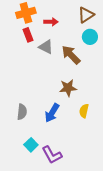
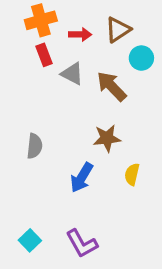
brown triangle: (86, 15) -> (118, 30), moved
gray semicircle: (22, 112) -> (35, 146), moved
cyan square: (31, 145) -> (30, 240), moved

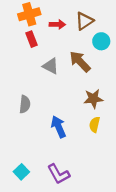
gray triangle: (72, 74) -> (51, 66), moved
brown star: (107, 138) -> (93, 99), moved
blue arrow: (82, 177) -> (59, 127), turned 125

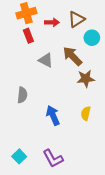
brown star: (93, 99) -> (86, 79), moved

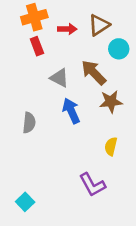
blue arrow: (53, 115) -> (71, 111), moved
purple L-shape: (53, 158) -> (92, 185), moved

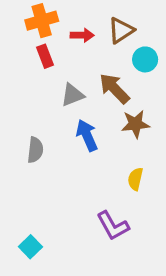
gray triangle: (59, 78) -> (72, 95), turned -48

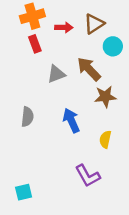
blue arrow: (87, 135) -> (71, 121), moved
cyan square: (30, 247) -> (24, 192), turned 30

